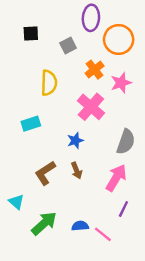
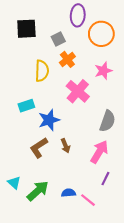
black square: (31, 33) -> (26, 29), size x1.5
orange cross: (95, 70) -> (67, 59), moved
blue star: (75, 140) -> (49, 120), moved, size x1.5
cyan triangle: (16, 202) -> (14, 183), moved

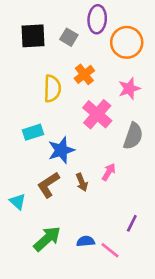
gray square: (58, 39) -> (69, 37), moved, turned -32
gray semicircle: (107, 121) -> (133, 136), moved
pink arrow: (99, 152) -> (109, 172), moved, size x0.6
cyan triangle: (14, 183) -> (18, 202), moved

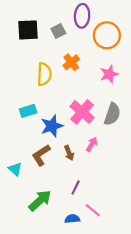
gray square: (69, 37) -> (58, 31), turned 32
pink cross: (97, 114) -> (82, 112), moved
purple line: (132, 223) -> (76, 188), moved
blue semicircle: (86, 241) -> (72, 219), moved

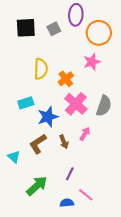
orange cross: (71, 62) -> (66, 79), moved
pink star: (109, 74) -> (92, 62), moved

